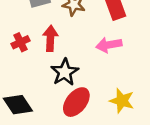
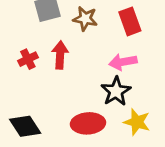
black star: (65, 72) -> (116, 91), moved
red ellipse: (76, 102) -> (88, 123), turned 48

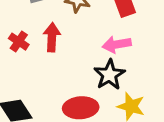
red cross: (28, 59) -> (19, 42), turned -30

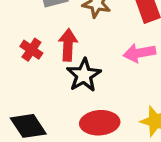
black star: (109, 75) -> (84, 75), moved

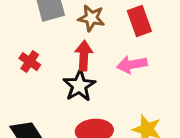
red arrow: (68, 45) -> (84, 56), moved

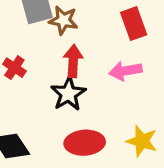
brown star: (91, 18) -> (63, 20), moved

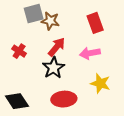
red arrow: (73, 61) -> (57, 47), turned 36
yellow star: (142, 141) -> (100, 83), moved

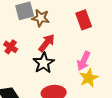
pink arrow: (90, 53) -> (84, 61), moved, turned -54
yellow star: (100, 83) -> (89, 78), turned 30

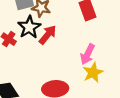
black star: (44, 63) -> (29, 27), moved

